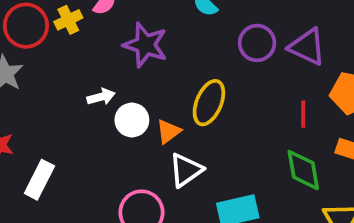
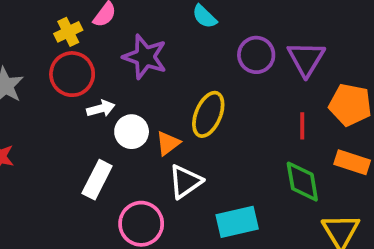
red circle: (26, 26) -> (72, 74), moved
purple triangle: (307, 47) -> (306, 59), turned 36
white rectangle: (39, 180) -> (97, 180), moved

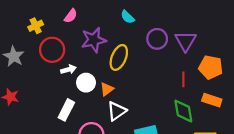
yellow cross: (68, 32) -> (36, 26), moved
purple star: (145, 57) -> (94, 40), turned -30
yellow ellipse: (208, 114) -> (119, 57), moved

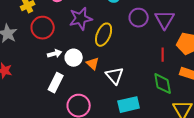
white arrow: (68, 69) -> (55, 54), moved
orange triangle: (107, 89) -> (93, 64), turned -40
white triangle: (117, 111) -> (115, 76), moved, turned -36

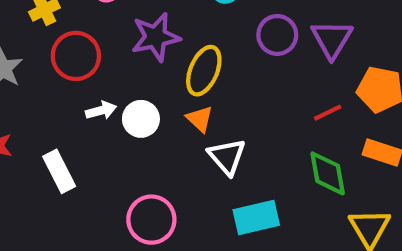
red line: (163, 55) -> (328, 113), turned 64
orange triangle: (93, 64) -> (200, 119), moved
white rectangle: (56, 83) -> (59, 171), moved, turned -54

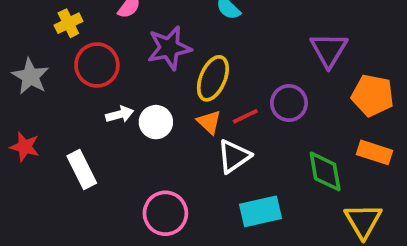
purple circle: (277, 35) -> (289, 103), moved
red line: (328, 113) -> (245, 116), moved
white triangle: (227, 157) -> (234, 156), turned 36

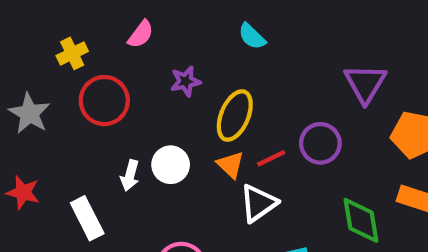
purple star: (169, 48) -> (186, 81), size x0.6
white arrow: (120, 114) -> (130, 175), moved, turned 120

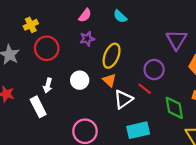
pink semicircle: (141, 34) -> (85, 15), moved
red line: (271, 158) -> (145, 89), moved, turned 64
white arrow: (130, 175) -> (48, 85), moved

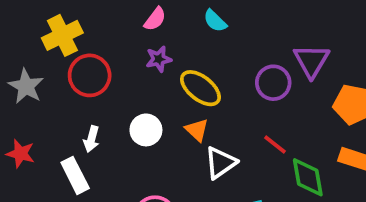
yellow cross: (31, 25) -> (62, 35), size x1.5
yellow ellipse: (112, 56) -> (200, 88), turned -75
purple circle: (154, 70) -> (273, 83), moved
red line: (145, 89) -> (275, 145), moved

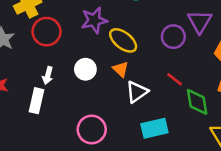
purple star: (159, 59) -> (94, 20), size x1.5
white rectangle: (75, 175) -> (36, 101), turned 40

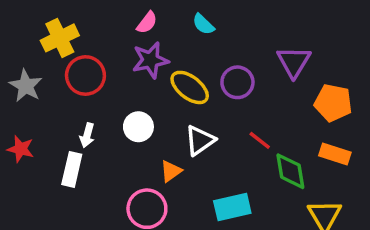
purple circle: (173, 37) -> (237, 82), moved
orange triangle: (121, 69) -> (171, 171), moved, turned 42
white triangle: (137, 92) -> (200, 140), moved

